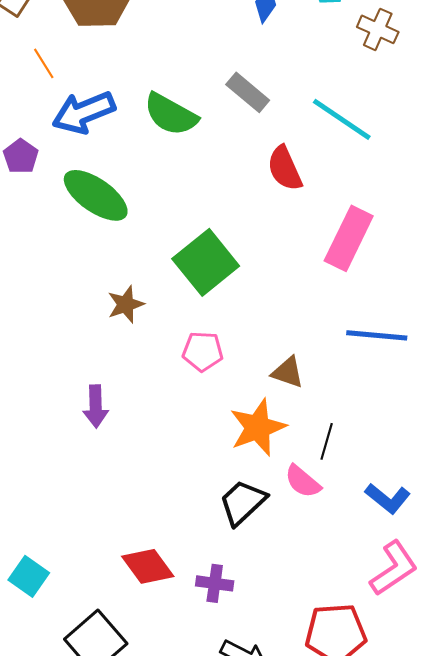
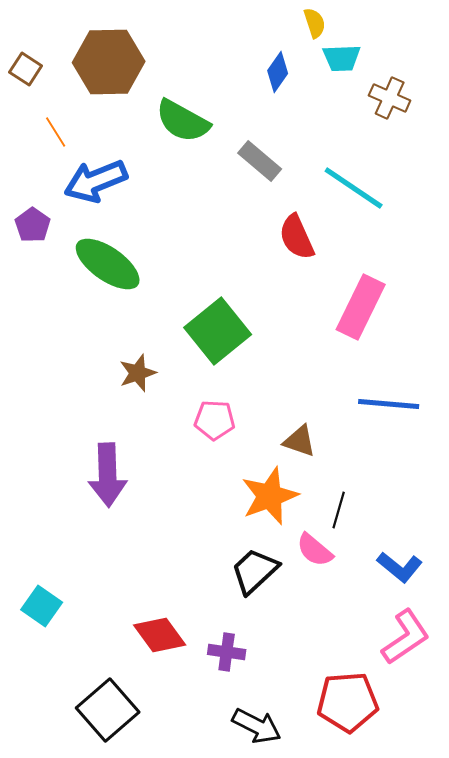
green semicircle: (171, 114) -> (183, 121), moved
purple arrow: (96, 406) -> (108, 475), size x1.5
cyan square: (29, 576) -> (42, 606), moved

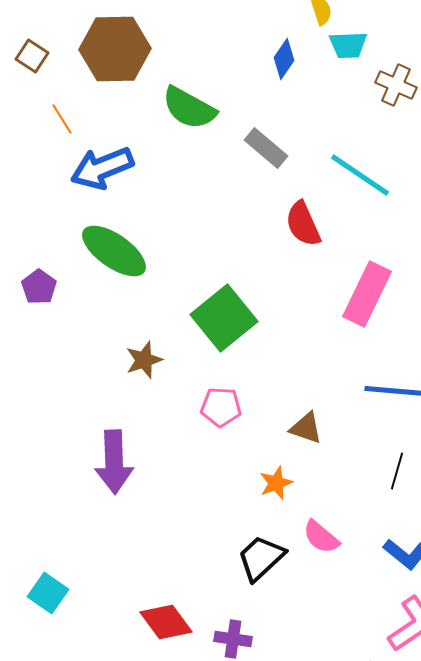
purple pentagon: (33, 225) -> (39, 287), moved
orange star: (270, 496) -> (276, 483), size x0.6
black line: (339, 510) -> (397, 471), moved

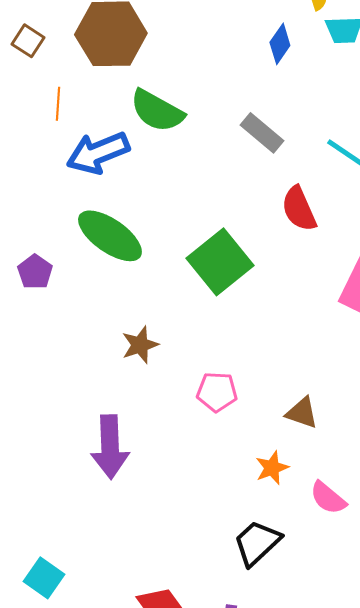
green semicircle: (189, 108) -> (157, 111), moved
orange line: (62, 119) -> (58, 104), turned 36
green square: (224, 318) -> (220, 262), moved
pink semicircle: (321, 537) -> (328, 498), moved

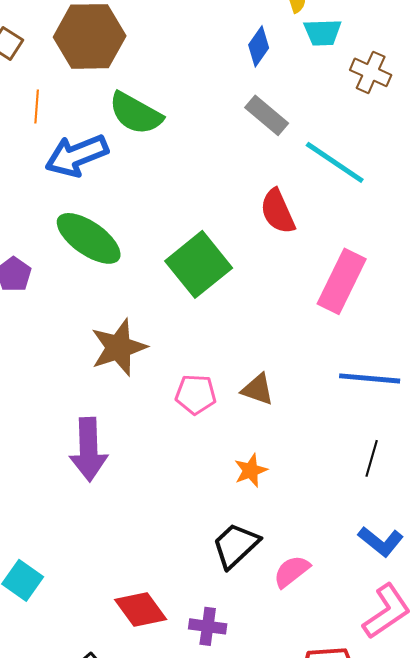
gray rectangle: (262, 133) -> (267, 115), moved
brown star: (140, 345) -> (119, 347), size x1.5
brown triangle: (302, 413) -> (258, 389), moved
pink semicircle: (328, 498) -> (292, 571), moved, turned 102

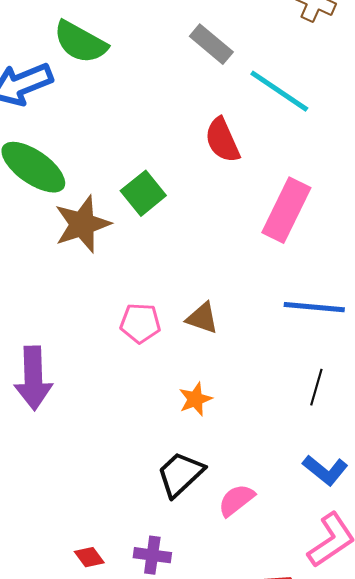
green square: (199, 264) -> (143, 193), size x0.7
brown star: (119, 347) -> (82, 224), moved
red diamond: (141, 609) -> (89, 557), moved, size x0.6

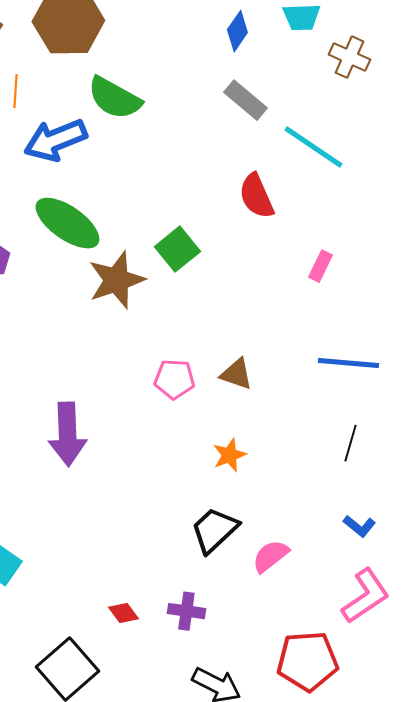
pink rectangle: (286, 210) -> (320, 266), size x0.5
blue L-shape: (325, 470) -> (359, 526), size x0.7

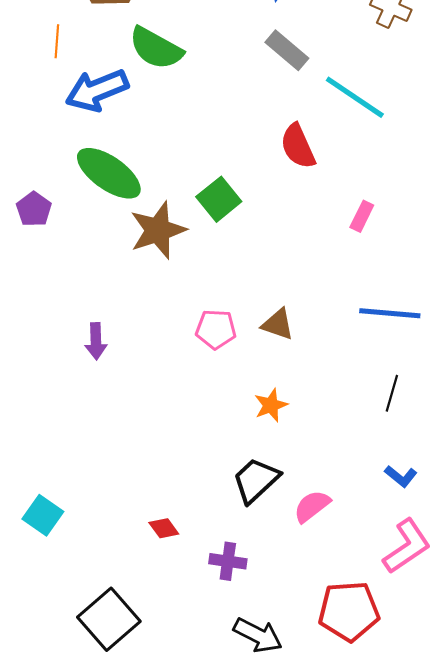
purple arrow: (67, 434) -> (96, 341), moved, size x0.6
red diamond: (123, 613) -> (164, 528), moved

